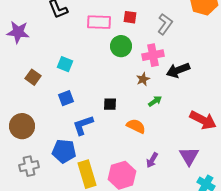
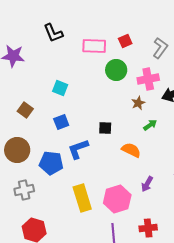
red square: (130, 17) -> (125, 41), turned -32
brown square: (33, 77) -> (25, 110), moved
blue pentagon: (64, 151) -> (51, 163), moved

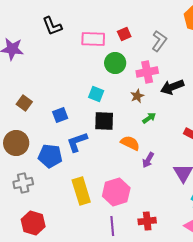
cyan square: (60, 88) -> (96, 94), moved
black square: (105, 128) -> (104, 121), size x1.5
purple arrow: (147, 184) -> (148, 160), moved

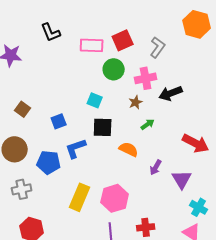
red square: (124, 34) -> (123, 40), size x1.5
purple arrow: (148, 160) -> (156, 167), moved
yellow rectangle: (81, 191) -> (80, 197), turned 40

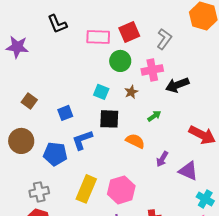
brown star: (136, 102) -> (131, 92), moved
purple triangle: (182, 179) -> (188, 171), turned -35
gray cross: (22, 189) -> (39, 192), moved

